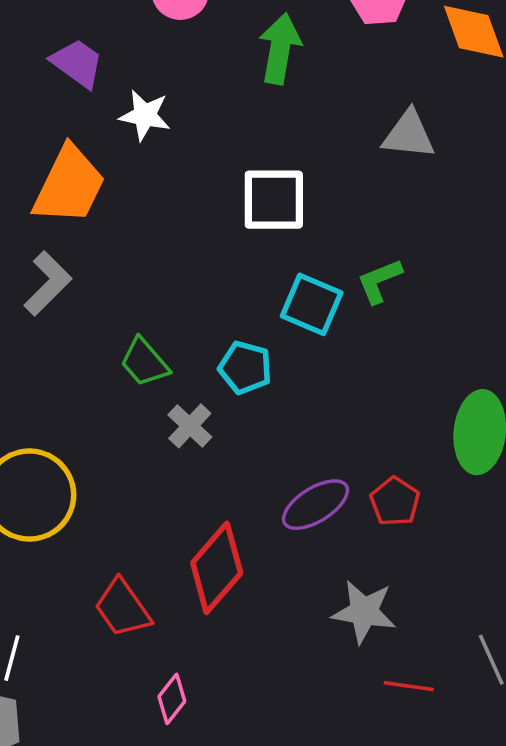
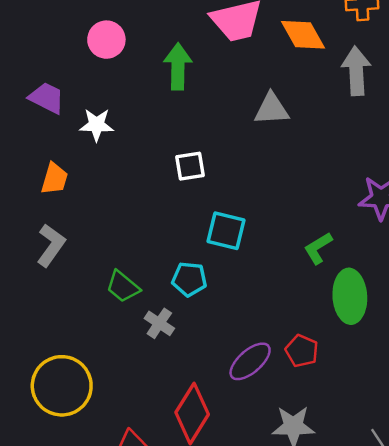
orange trapezoid: (69, 185) -> (54, 179), size x0.6
white square: (274, 200) -> (190, 166), size x0.7
green L-shape: (379, 281) -> (318, 248), moved

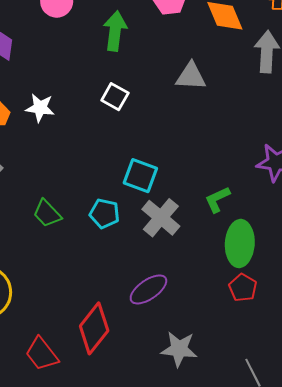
white star: (97, 125) -> (40, 108), moved
white square: (190, 166) -> (115, 97), moved, turned 32
gray cross: (159, 323) -> (161, 218), moved, size x1.5
red pentagon: (302, 351) -> (243, 288), moved

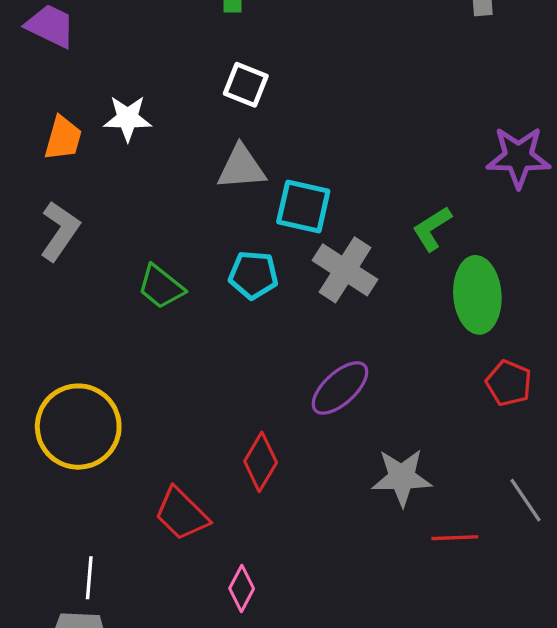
gray triangle: (191, 76) -> (241, 167), moved
red pentagon: (243, 288) -> (509, 383), moved
red diamond: (94, 328) -> (261, 462), size x0.7

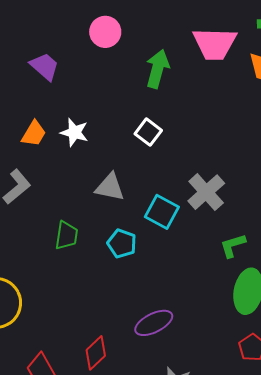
gray triangle: (241, 167) -> (110, 187), moved
gray cross: (345, 270) -> (206, 192), moved
green trapezoid: (161, 287) -> (66, 235), turned -136

